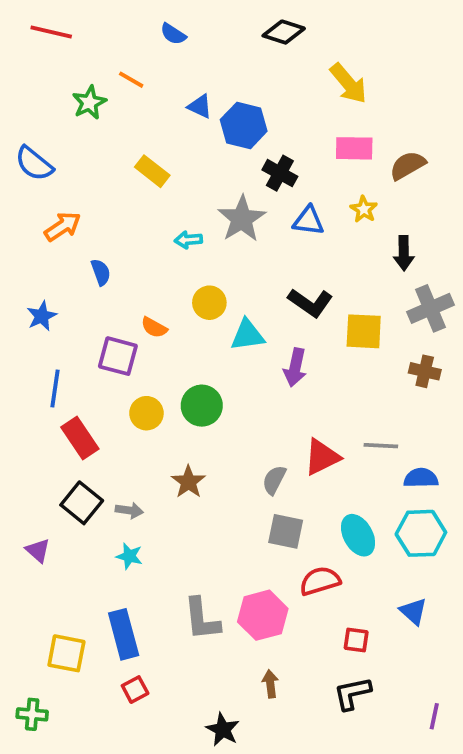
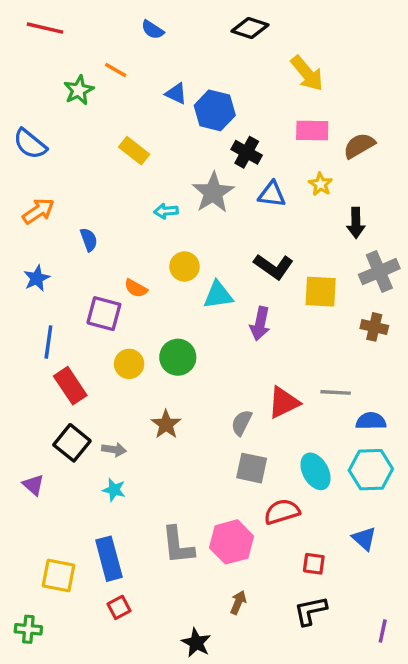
orange arrow: (63, 226) -> (38, 211), moved
brown arrow: (270, 684) -> (238, 602), turned 30

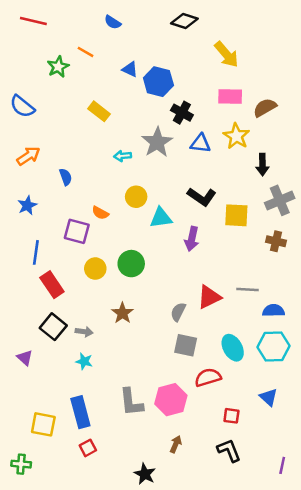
yellow star: (321, 184) -> (236, 136), size x1.5
black L-shape: (310, 611) -> (229, 450), turned 80

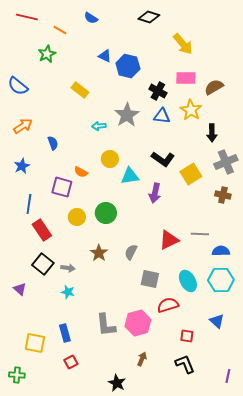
orange line: (85, 52) -> (60, 30), moved
black cross: (182, 113) -> (158, 91), moved
yellow square: (236, 215) -> (191, 174), turned -35
gray semicircle: (178, 312) -> (131, 252), moved
blue rectangle: (80, 412) -> (65, 333), size x0.7

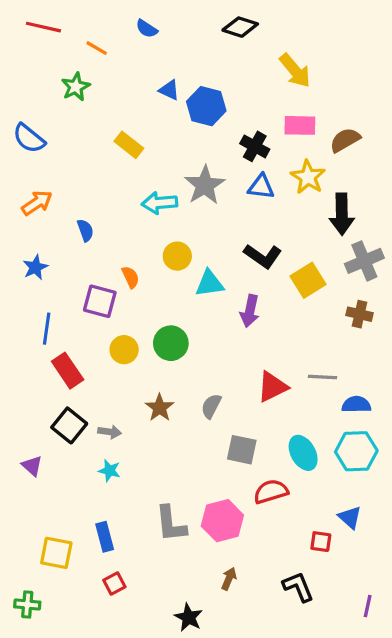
cyan arrow: (99, 126) -> (160, 203), size x1.5
black arrow: (212, 133) -> (342, 214), size x1.4
orange semicircle: (81, 172) -> (131, 277), turned -144
red square: (187, 336) -> (321, 542), moved

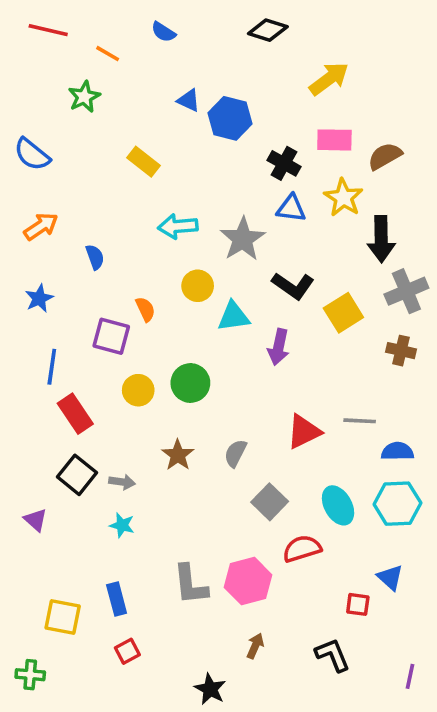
yellow arrow: (295, 71) -> (329, 79), turned -87
gray star: (205, 185) -> (243, 239), moved
gray square: (242, 450) -> (270, 502), turned 32

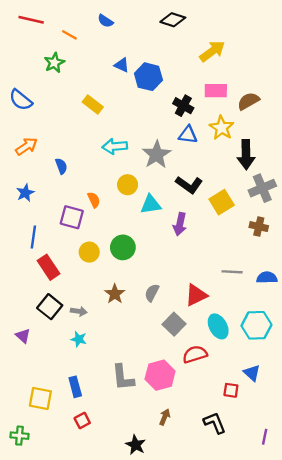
red triangle: (304, 432) -> (196, 295), moved
blue semicircle: (397, 451) -> (267, 278), moved

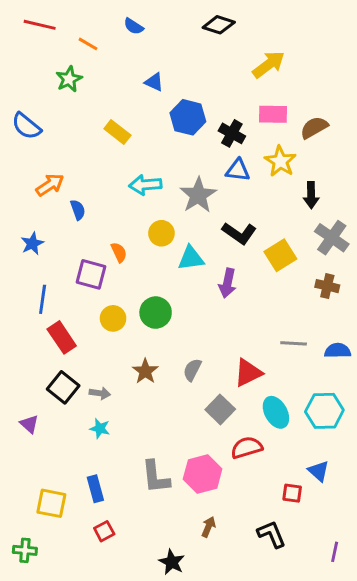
blue hexagon: (148, 77) -> (188, 117), moved
orange arrow: (26, 146) -> (50, 185), moved
black arrow: (246, 154) -> (311, 195), size x0.7
gray cross: (262, 188) -> (332, 238), turned -32

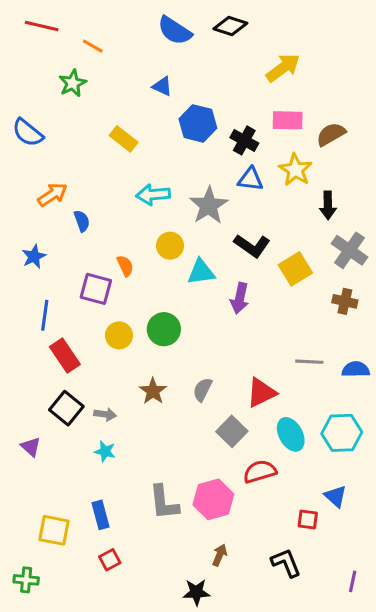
blue semicircle: (134, 26) -> (175, 31), moved, size x1.6
black star: (172, 562) -> (196, 592), moved, turned -30

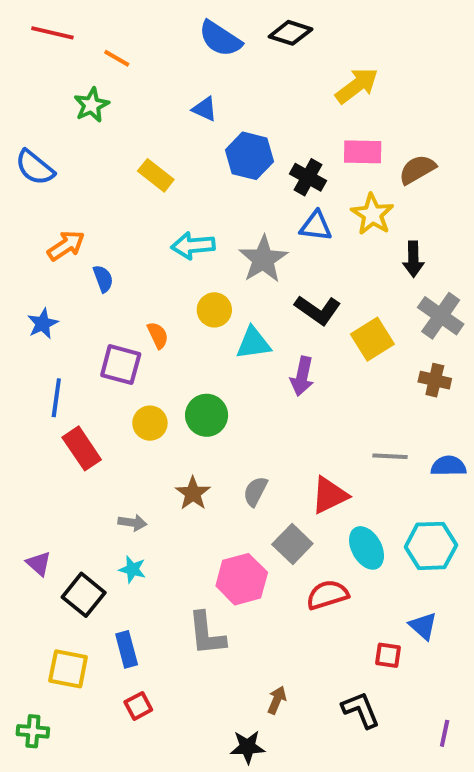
black square: (66, 408) -> (84, 595), moved
pink hexagon: (213, 499) -> (242, 579), moved

